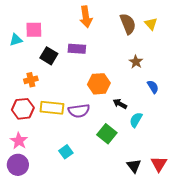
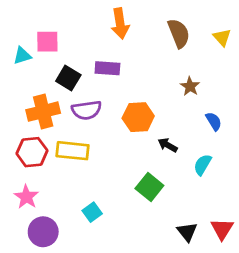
yellow triangle: (151, 24) -> (222, 37), moved
orange cross: (31, 80) -> (43, 112), size x1.6
purple semicircle: (79, 111) -> (86, 110), moved
cyan semicircle: (136, 120) -> (203, 165), moved
purple circle: (18, 165) -> (43, 232), moved

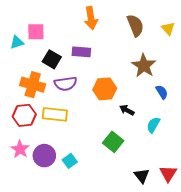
brown star: (190, 86) -> (144, 66), size x1.6
orange cross: (43, 112) -> (33, 85), turned 30
purple circle: (43, 232) -> (44, 156), moved

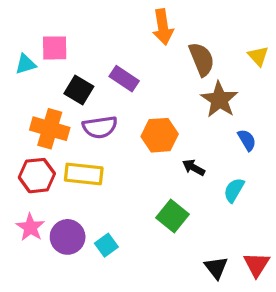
orange arrow: (91, 18) -> (163, 27), moved
brown semicircle: (135, 25) -> (202, 59), moved
yellow triangle: (168, 29) -> (258, 56), moved
purple rectangle: (81, 52) -> (124, 79), turned 30

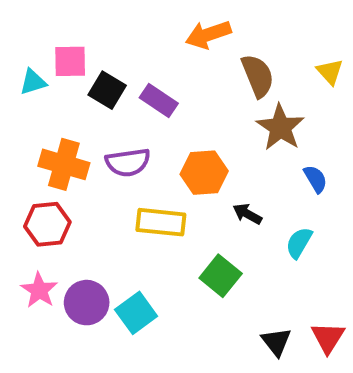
orange arrow: (163, 27) -> (208, 35), turned 80
black square: (79, 90) -> (107, 90), moved
yellow rectangle: (84, 174) -> (161, 222), moved
cyan square: (106, 245) -> (136, 313), size x1.4

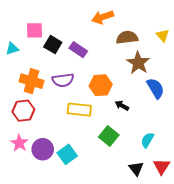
brown semicircle: (258, 76) -> (127, 37), turned -75
cyan triangle: (33, 82) -> (12, 49), moved
blue semicircle: (315, 179) -> (155, 88), size x1.5
cyan semicircle: (299, 243) -> (147, 140), moved

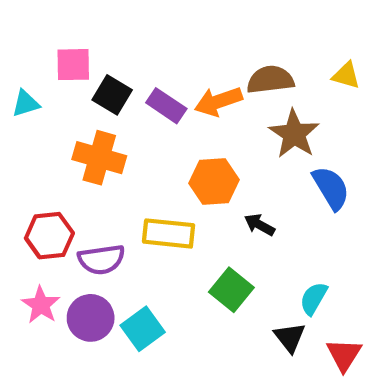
orange arrow: (103, 17) -> (218, 101), moved
yellow triangle: (163, 35) -> (346, 75), turned -32
purple semicircle: (63, 80) -> (101, 259), moved
orange cross: (32, 81) -> (99, 158), moved
black triangle: (136, 169) -> (290, 337), moved

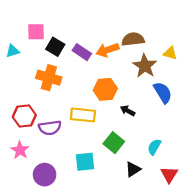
yellow triangle: (346, 75) -> (170, 53), moved
purple circle: (91, 318) -> (45, 175), moved
cyan square: (143, 329) -> (85, 162), moved, turned 30
black triangle: (290, 337) -> (133, 169), moved, turned 35

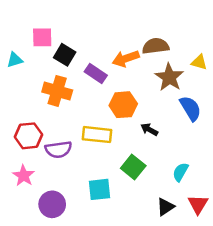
purple rectangle: (82, 52) -> (96, 74), moved
black triangle: (133, 169) -> (166, 207), moved

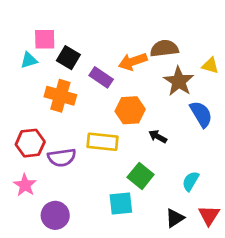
cyan triangle: (15, 60) -> (29, 60), moved
cyan square: (100, 189) -> (121, 204), moved

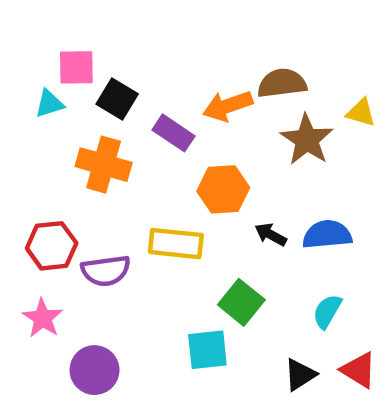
blue semicircle: (201, 114) -> (327, 235), moved, turned -64
red triangle: (209, 215) -> (359, 370), turned -30

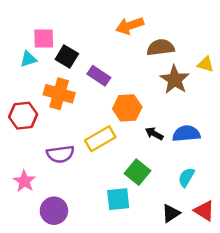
orange arrow: (228, 106) -> (130, 26), moved
yellow rectangle: (176, 244) -> (100, 139), turned -36
red hexagon: (52, 246) -> (23, 116), moved

